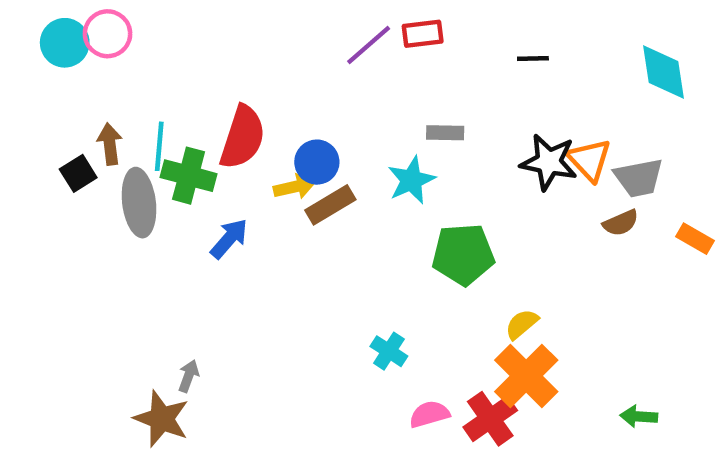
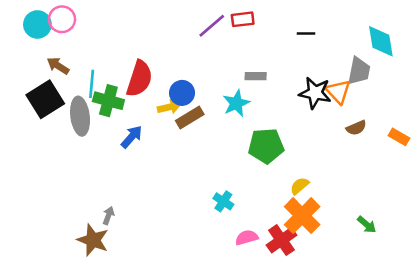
brown arrow: (110, 144) -> (58, 66), moved, turned -50
black square: (78, 173) -> (45, 99), size x1.8
gray trapezoid: (639, 178) -> (359, 71), moved, turned -68
green arrow: (639, 416) -> (367, 225), moved, turned -144

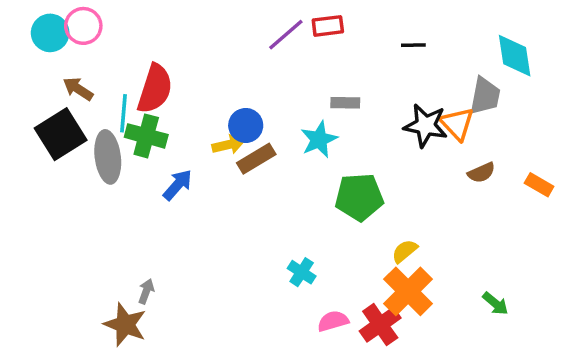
red semicircle: (139, 79) -> (155, 89), moved

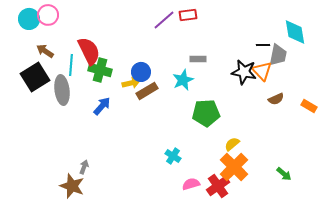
black line: (413, 45) -> (263, 45), moved
red semicircle: (155, 89) -> (89, 51), turned -44
green cross: (146, 136) -> (100, 70), moved

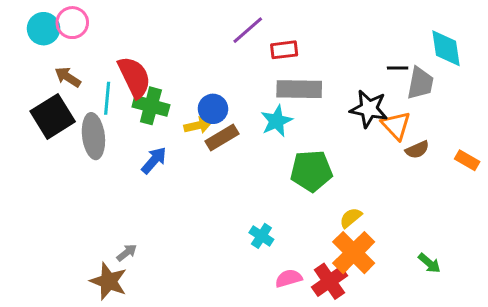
red rectangle: (188, 15) -> (284, 50), moved
gray rectangle: (198, 59) -> (299, 89), size x1.8
orange triangle: (262, 71) -> (396, 125), moved
gray arrow: (84, 167) -> (127, 253), turned 32

